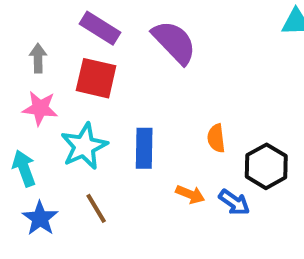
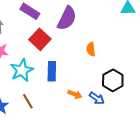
purple semicircle: (174, 42) -> (67, 18), turned 70
red square: (96, 78) -> (40, 39), moved, turned 30
orange semicircle: (216, 138) -> (91, 49), moved

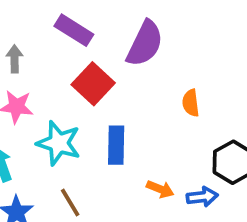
cyan star: (22, 70) -> (59, 143), turned -30
blue arrow: (97, 98) -> (202, 197), turned -42

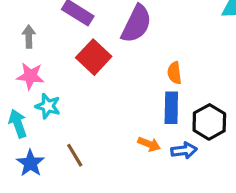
cyan star: (59, 143) -> (48, 106), moved, size x0.7
blue rectangle: (116, 145) -> (171, 108), moved

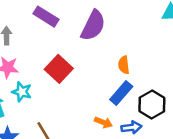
red square: (94, 57) -> (59, 69), moved
blue rectangle: (171, 108) -> (121, 93), turned 40

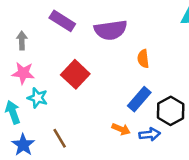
purple semicircle: (93, 25) -> (111, 30), turned 56
orange semicircle: (124, 65) -> (143, 59), moved

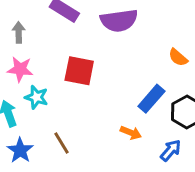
orange semicircle: (143, 59) -> (178, 57), moved, turned -42
red square: (75, 74) -> (79, 71), turned -32
blue arrow: (150, 134) -> (171, 150), moved, turned -42

